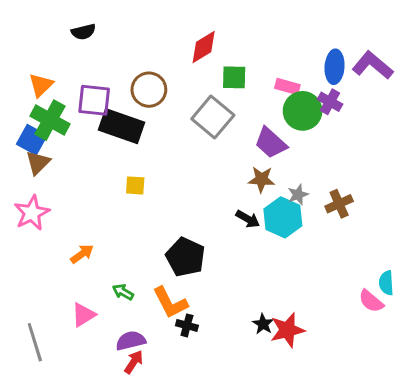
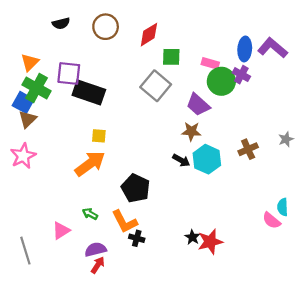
brown circle: (149, 90) -> (106, 27), moved
gray star: (298, 195) -> (286, 139), moved
orange arrow: (82, 254) -> (90, 164), moved, size x1.8

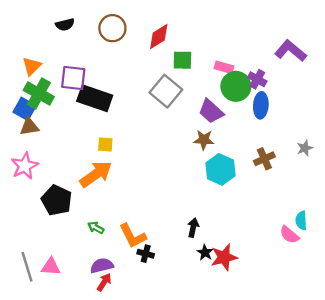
blue ellipse: (245, 49) -> (261, 105), moved
brown triangle: (28, 119) -> (29, 127), turned 36
black arrow: (181, 160) -> (193, 228), moved, turned -108
black pentagon: (136, 188) -> (57, 200), moved
pink triangle: (61, 230) -> (51, 267), moved, turned 36

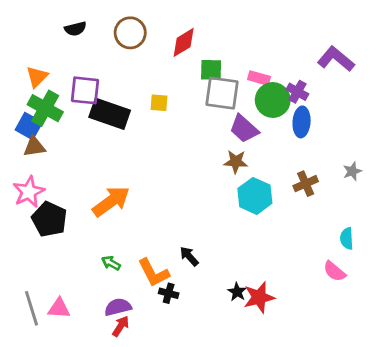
gray square: (166, 91) -> (222, 93), moved, turned -32
yellow square: (105, 145) -> (159, 103), moved
black pentagon: (57, 200) -> (49, 219), moved
cyan semicircle: (301, 220) -> (347, 238), moved
black arrow: (193, 228) -> (189, 256), moved, turned -54

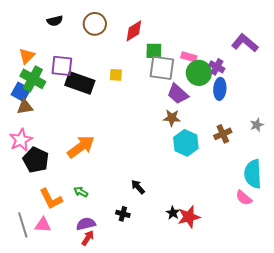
cyan semicircle: (347, 238) -> (253, 174), size x1.8
orange L-shape: (154, 273) -> (51, 199), moved

